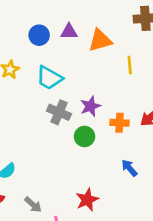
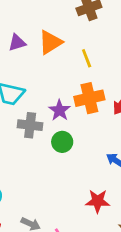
orange cross: (119, 123) -> (89, 98), moved, size x1.5
red star: (87, 200) -> (98, 201), moved, turned -30

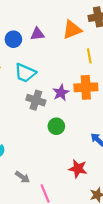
orange triangle: (50, 42) -> (72, 30), moved
green circle: (62, 142) -> (56, 126), moved

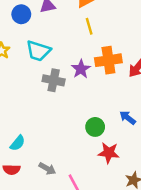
yellow line: (89, 56) -> (89, 26), moved
green circle: (56, 126) -> (95, 127), moved

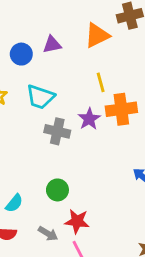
yellow line: (89, 26) -> (101, 82), moved
green circle: (95, 127) -> (57, 190), moved
red star: (109, 153) -> (77, 221), moved

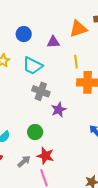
purple triangle: (52, 45) -> (53, 42), moved
purple star: (89, 119) -> (59, 110), moved
gray arrow: (48, 234) -> (24, 161), turned -80

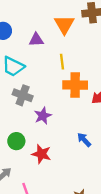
orange triangle: (78, 29) -> (64, 25), turned -42
red star: (45, 156) -> (41, 154), moved

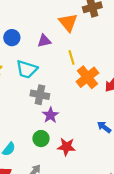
orange cross: (75, 85) -> (87, 77), turned -30
purple star: (43, 116) -> (50, 115), moved

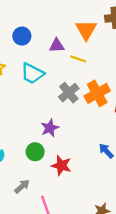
yellow line: (72, 57) -> (78, 59), moved, turned -64
gray cross: (40, 95) -> (69, 93), moved, turned 30

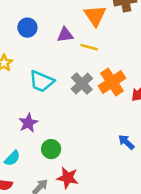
cyan trapezoid: (32, 73) -> (42, 81), moved
purple star: (50, 128) -> (28, 123), moved
red star: (61, 165) -> (68, 178), moved

